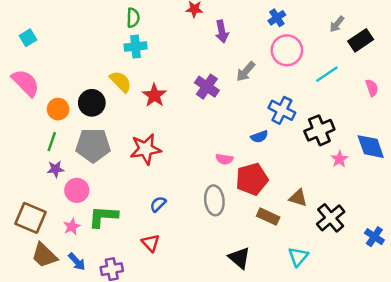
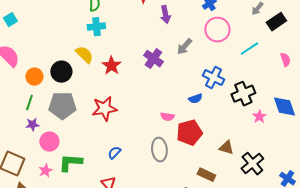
brown rectangle: (268, 217) -> (206, 175), moved

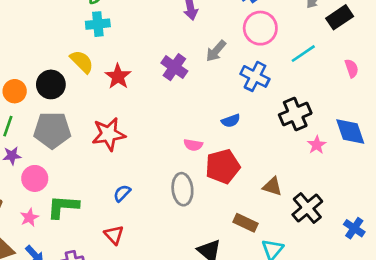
blue cross: (213, 78) -> (255, 76), moved

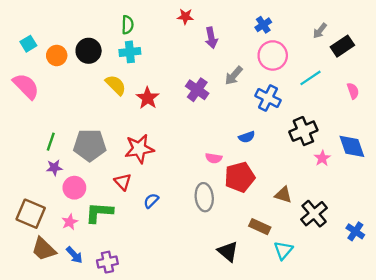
black circle: (51, 84) -> (89, 51), moved
orange circle: (15, 91) -> (57, 55), moved
red triangle: (114, 235) -> (123, 182), moved

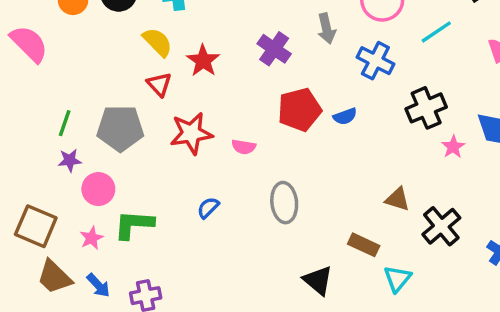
gray arrow: (234, 76) -> (326, 29), turned -54
pink semicircle: (214, 158) -> (244, 147), moved
red pentagon: (240, 177) -> (299, 110), moved
red triangle: (123, 182) -> (159, 84), moved

